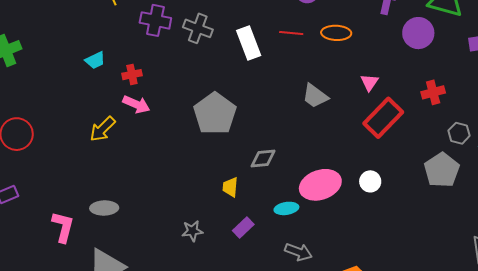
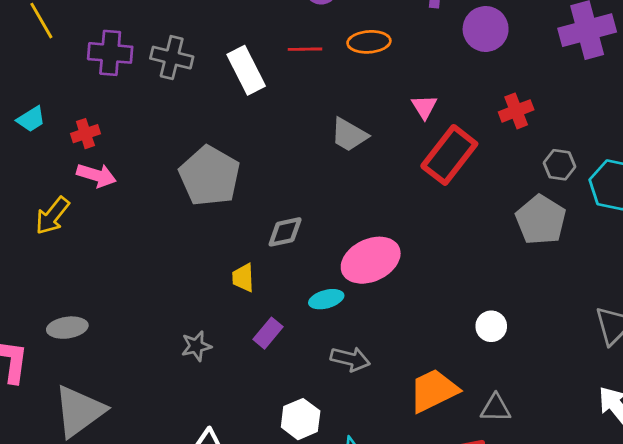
white circle: (370, 181) -> (491, 326), moved

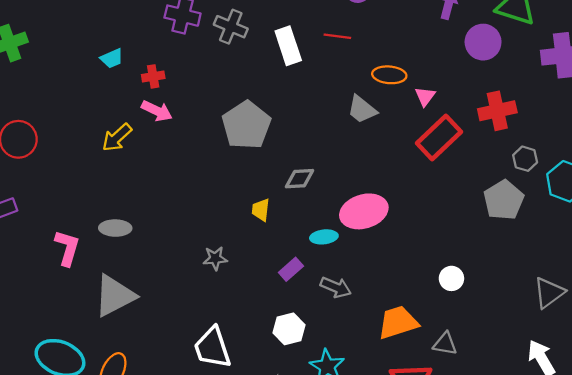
orange ellipse: (369, 42) -> (389, 75), moved
red cross: (516, 111) -> (497, 111), size x1.4
purple rectangle: (268, 333) -> (291, 269), moved

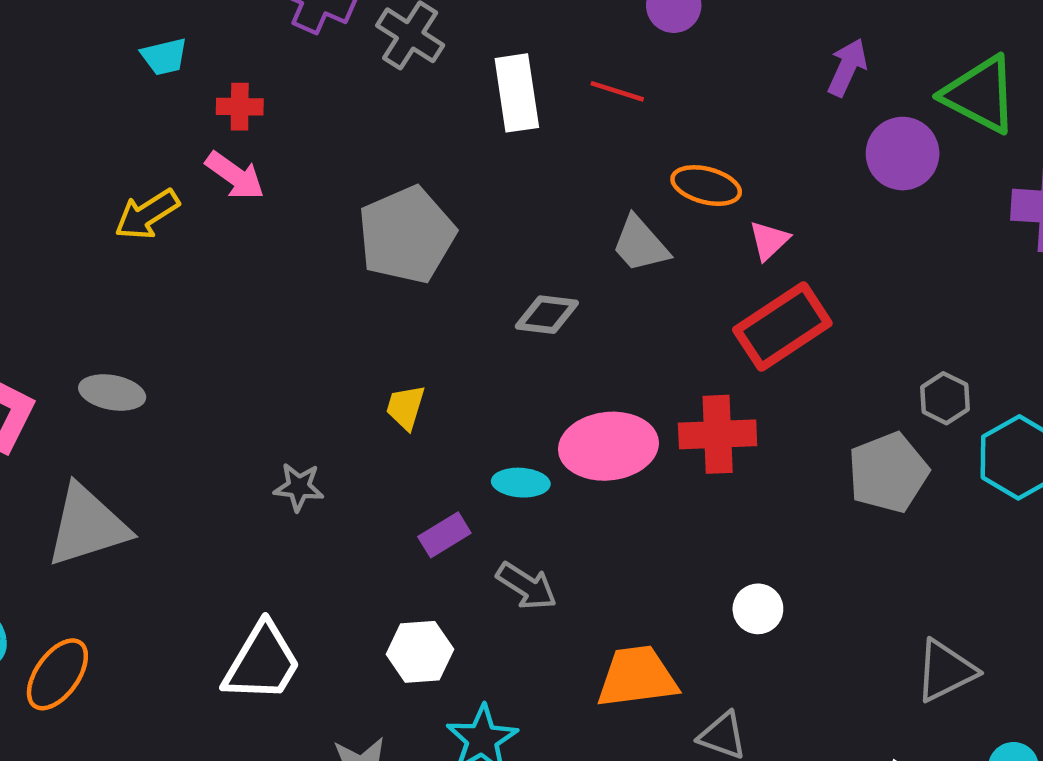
red cross: (497, 111) -> (718, 434), moved
gray diamond: (299, 179) -> (547, 315), moved
white trapezoid: (212, 348) -> (262, 662), turned -141

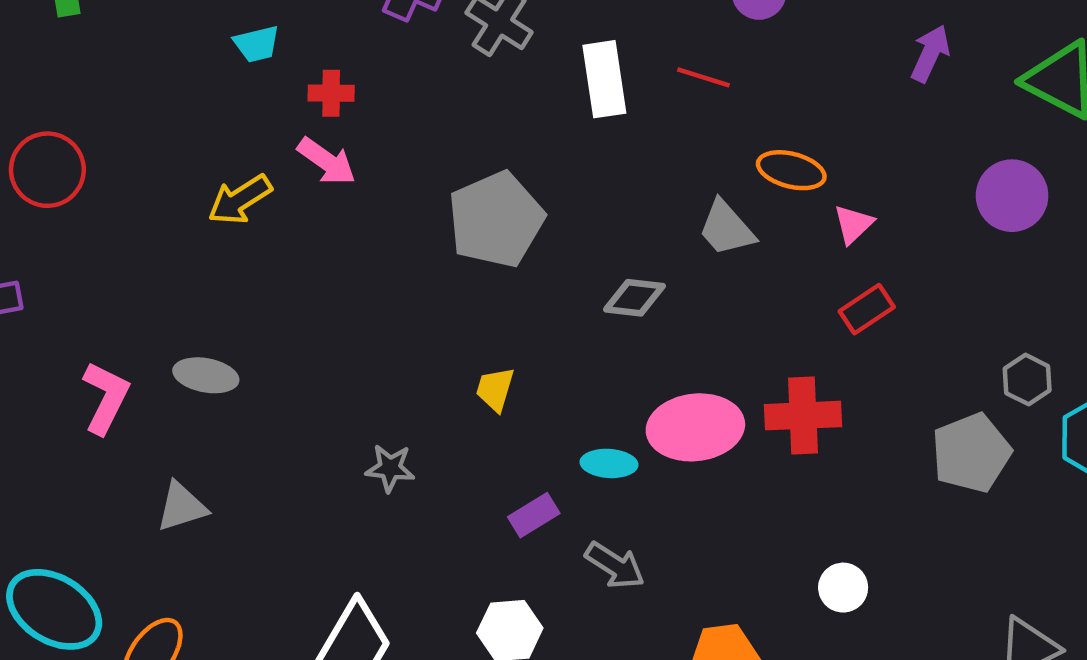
purple circle: (903, 154) -> (1012, 196), moved
red rectangle: (782, 327) -> (867, 309), size x0.6
gray triangle: (87, 526) -> (182, 507), size x0.6

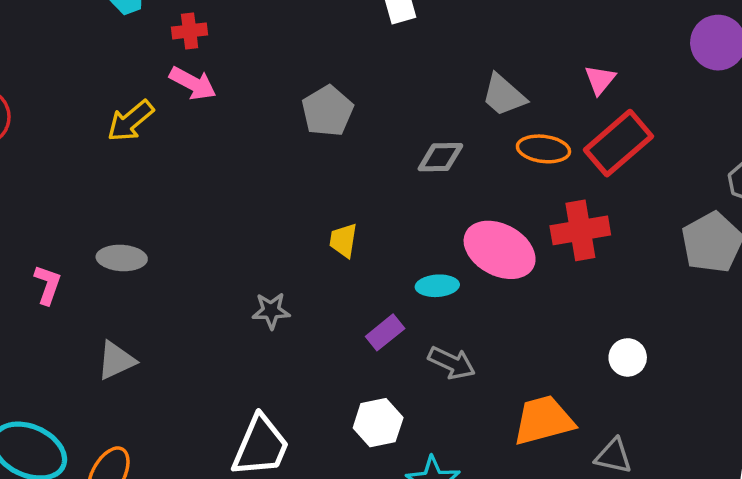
orange ellipse: (791, 170) -> (543, 149), moved
gray pentagon: (496, 219) -> (327, 111), size x0.7
red rectangle: (867, 309) -> (618, 143), size x1.6
pink L-shape: (106, 398) -> (48, 285), size x0.7
pink ellipse: (695, 427) -> (500, 250), turned 42

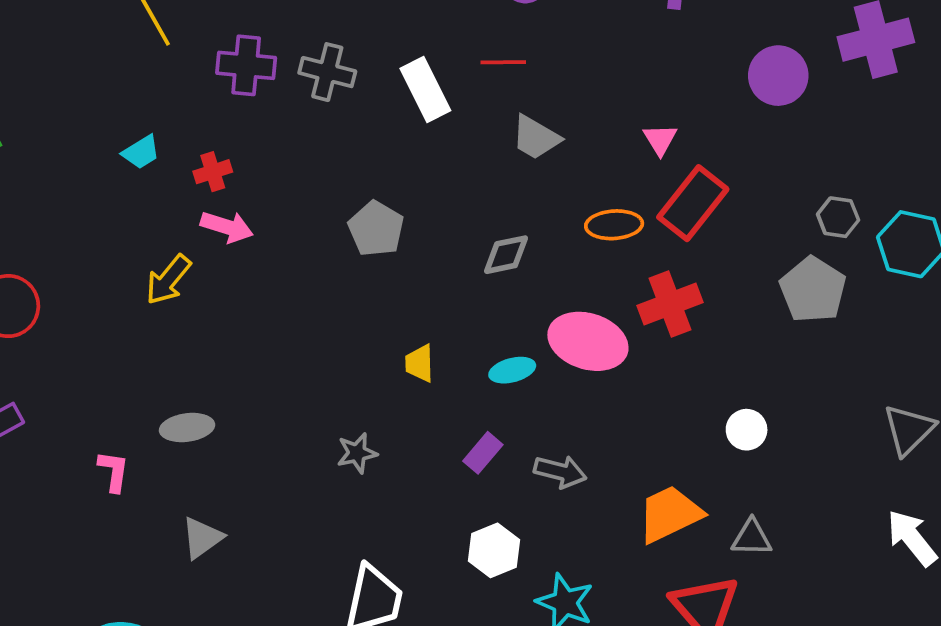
gray trapezoid: (504, 95) -> (536, 137), moved
cyan ellipse: (437, 286) -> (512, 370), moved

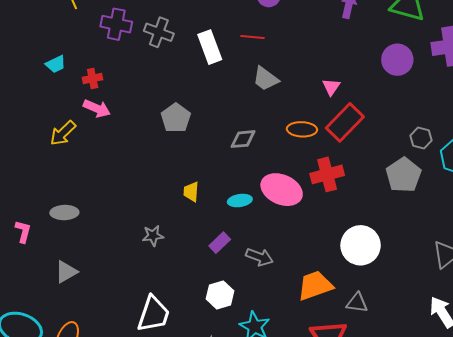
white circle: (747, 430) -> (361, 245), size x1.8

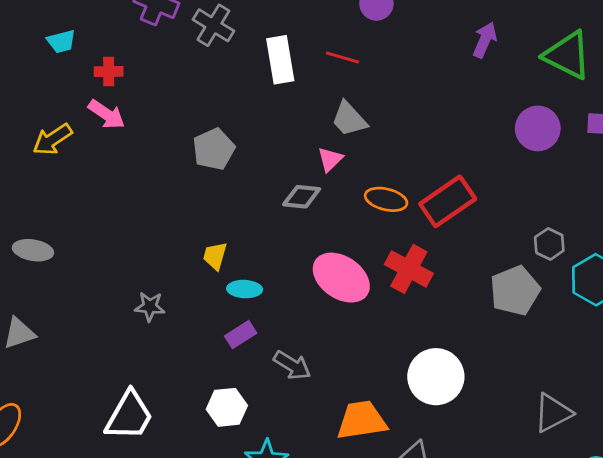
pink triangle: (331, 87) -> (330, 159), moved
red cross: (327, 174) -> (409, 269), turned 32
cyan ellipse: (240, 201) -> (245, 289), moved

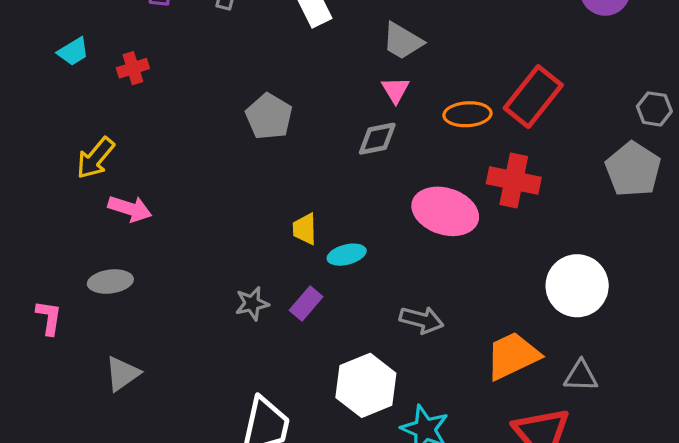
pink arrow: (107, 114) -> (130, 209), moved
purple rectangle: (241, 335) -> (306, 304), moved
white hexagon: (227, 407) -> (366, 385), size x1.4

